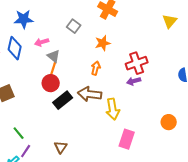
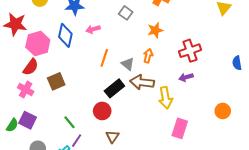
gray triangle: (54, 56) -> (128, 64), moved
purple arrow: (134, 81) -> (186, 77), moved
red circle: (51, 83) -> (102, 111), moved

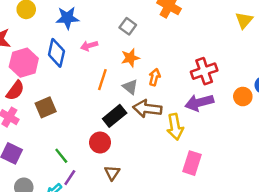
orange star: (155, 30) -> (130, 58), moved
purple arrow: (186, 77) -> (199, 103), size x1.6
orange circle: (223, 111) -> (243, 97), moved

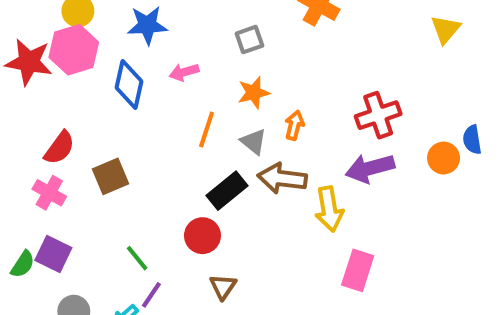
gray square: (128, 26) -> (249, 40), turned 35
pink hexagon: (24, 63) -> (74, 50), moved

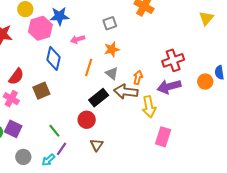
pink hexagon: (74, 50) -> (40, 28), moved
blue diamond: (129, 84) -> (53, 58), moved
orange arrow: (294, 125) -> (138, 78), moved

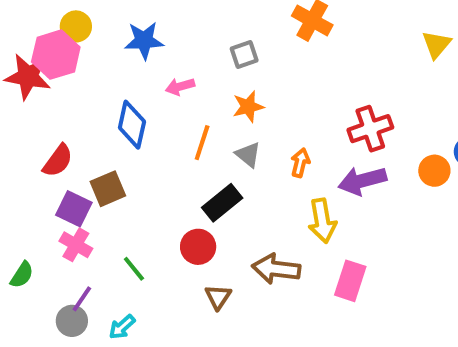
pink hexagon: (40, 28) -> (56, 55), moved
brown arrow: (126, 92) -> (276, 269), moved
pink cross: (11, 99) -> (76, 245), moved
purple square: (13, 129) -> (74, 209), moved
purple line: (61, 149) -> (82, 299), moved

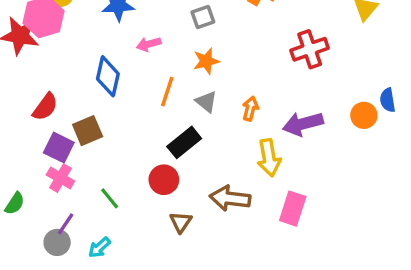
red cross: (370, 129) -> (310, 49), moved

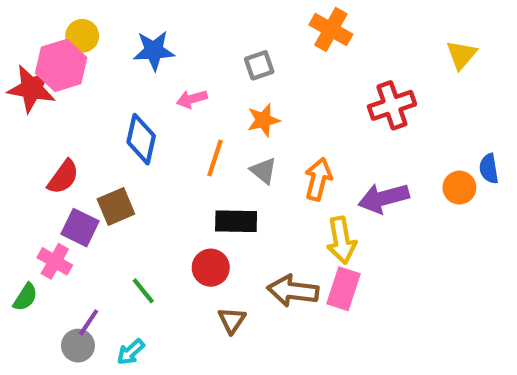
orange arrow: (250, 109) -> (318, 179), size x1.4
black rectangle: (184, 142) -> (236, 221), turned 40
pink cross: (60, 178) -> (55, 261), moved
pink rectangle: (293, 209) -> (343, 289), moved

